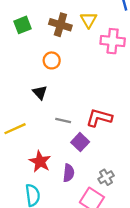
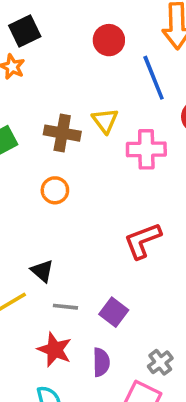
black triangle: (40, 92) -> (42, 271), moved
red L-shape: (99, 118) -> (143, 241), moved, turned -30
gray line: (63, 120) -> (65, 307), moved

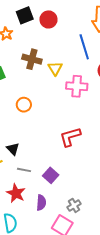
black square: (25, 31) -> (25, 15), moved
red circle: (109, 40) -> (48, 19), moved
brown cross: (62, 133) -> (32, 59), moved

